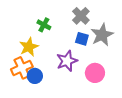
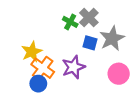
green cross: (44, 25) -> (70, 22), moved
orange cross: (22, 68) -> (43, 68), moved, turned -30
pink circle: (95, 73) -> (119, 74), moved

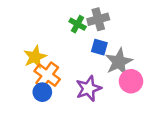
gray cross: (89, 18) -> (98, 19), turned 30
gray star: (112, 38) -> (119, 62), moved
purple star: (74, 67) -> (88, 89), moved

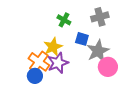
gray cross: (98, 19) -> (100, 17), moved
yellow star: (35, 57) -> (53, 47), moved
purple star: (88, 89) -> (58, 63), moved

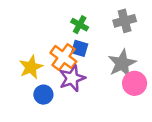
blue square: (82, 39) -> (80, 48), moved
yellow star: (53, 47) -> (31, 67), moved
orange cross: (39, 62) -> (63, 57), moved

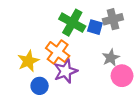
green cross: (80, 25) -> (72, 23), size x1.6
blue square: (80, 48) -> (95, 27), moved
gray star: (122, 63) -> (111, 58), size x0.7

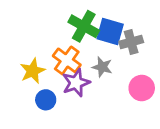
gray cross: (113, 19) -> (131, 42), moved
blue square: (95, 27) -> (110, 31), size x1.5
gray star: (111, 58) -> (102, 67), moved, turned -30

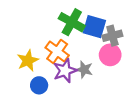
gray star: (102, 67) -> (84, 70), moved
pink circle: (142, 88) -> (110, 55), moved

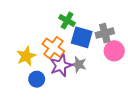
green cross: (72, 22) -> (67, 20), size x0.7
blue square: (94, 27) -> (82, 37), moved
pink circle: (110, 55) -> (114, 51), moved

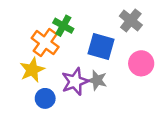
green cross: (67, 20) -> (63, 26), moved
gray cross: (105, 33) -> (131, 21), moved, turned -36
orange cross: (53, 48) -> (45, 43), moved

